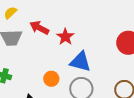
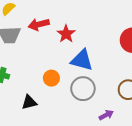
red arrow: (39, 28) -> (39, 24), turned -42

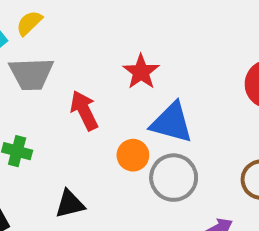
red arrow: (39, 24) -> (84, 110), moved, turned 78
orange circle: (51, 78) -> (133, 155), moved

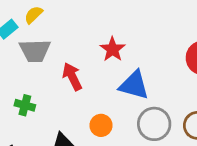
orange circle: (133, 155) -> (101, 125), moved
gray circle: (174, 178) -> (154, 124), moved

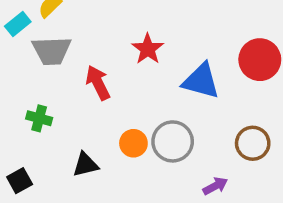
blue triangle: (134, 85) -> (201, 81), moved
gray circle: (154, 124) -> (173, 141), moved

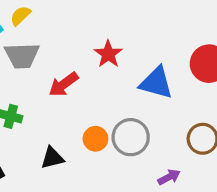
red arrow: (98, 83) -> (64, 84), turned -100

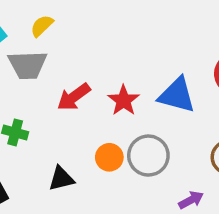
yellow semicircle: (20, 16) -> (42, 26), moved
red star: (108, 54) -> (124, 100), moved

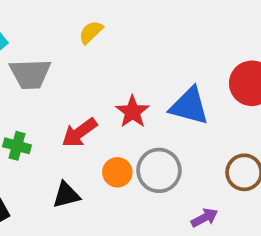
yellow semicircle: (42, 26) -> (91, 32), moved
red arrow: (74, 97) -> (79, 133), moved

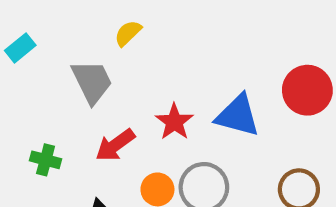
gray trapezoid: (30, 74) -> (92, 82), moved, turned -114

